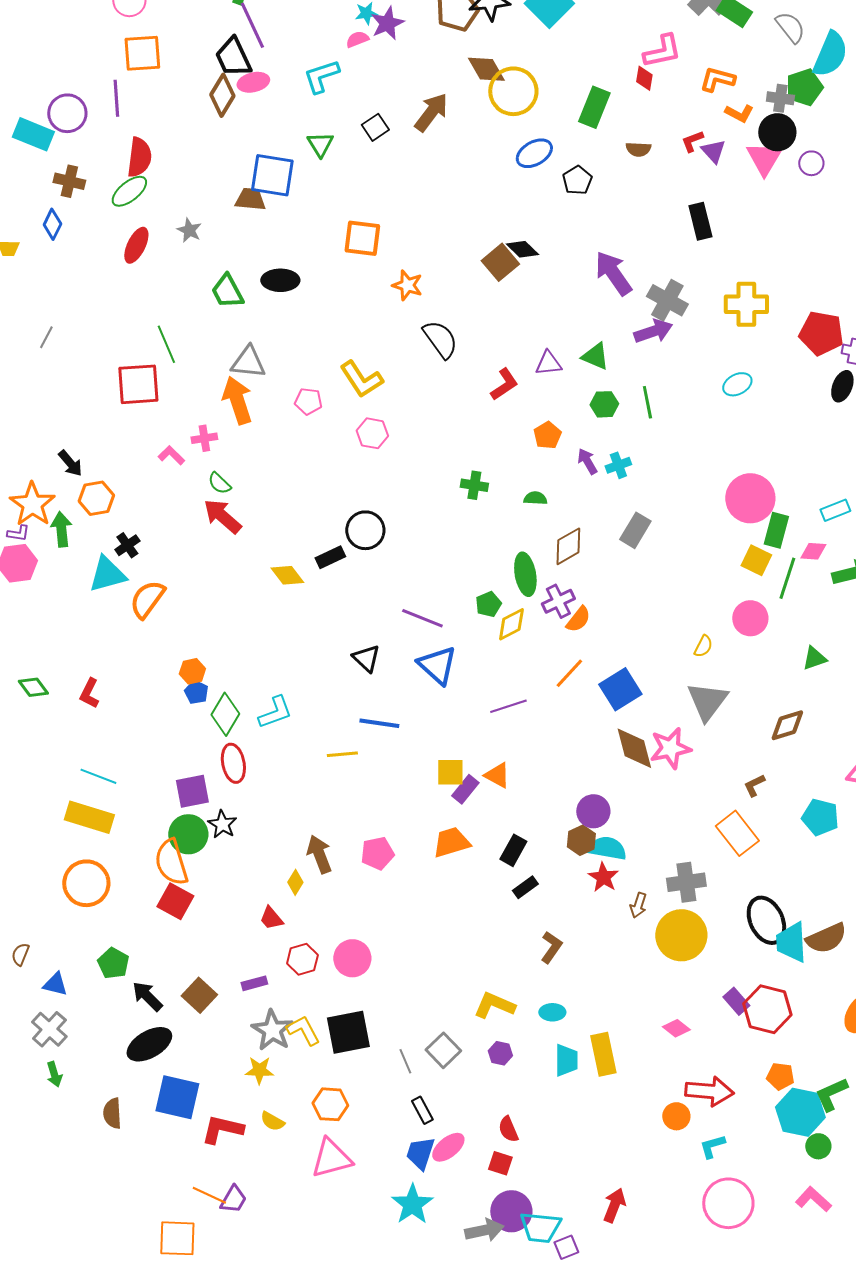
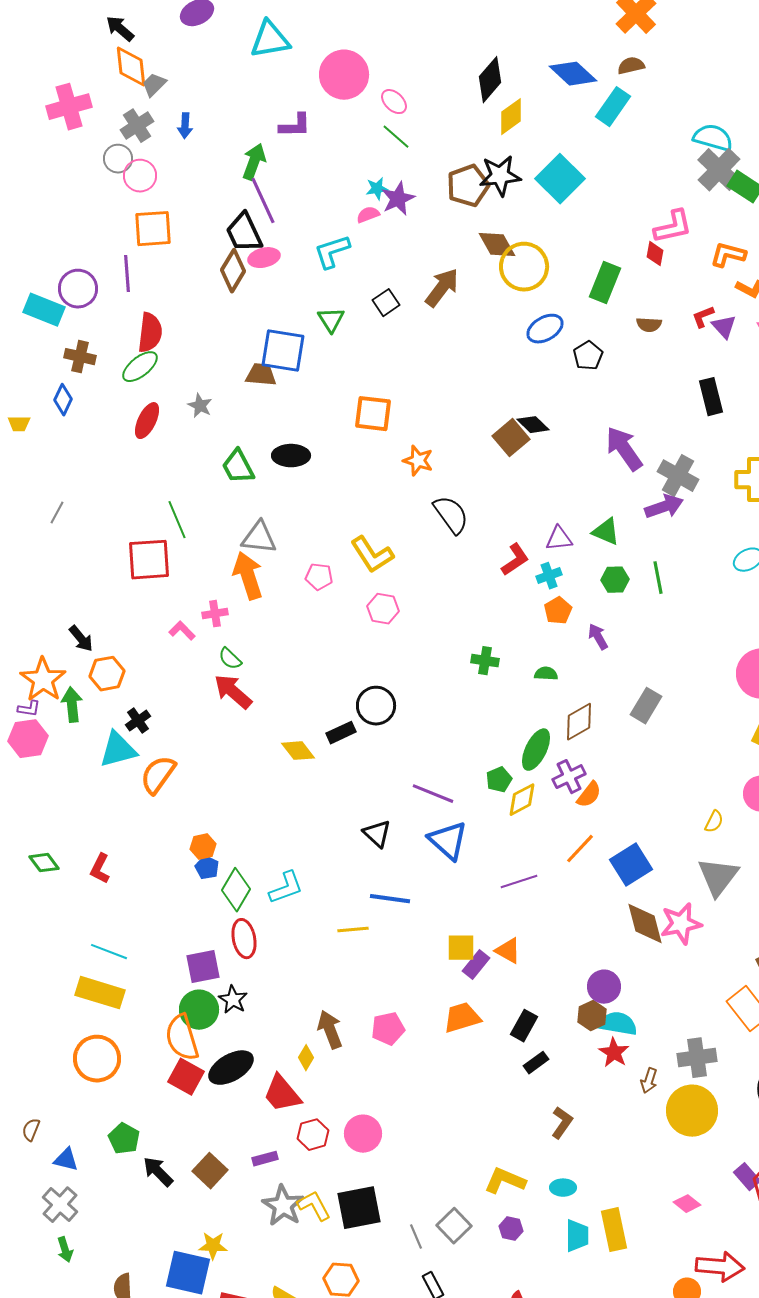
cyan cross: (618, 465) -> (549, 576), moved
green ellipse: (525, 574) -> (536, 750), turned 36
red trapezoid: (271, 918) -> (282, 1094), size x1.6
black ellipse: (149, 1044) -> (231, 1068), moved
yellow star: (259, 1070) -> (213, 1246), moved

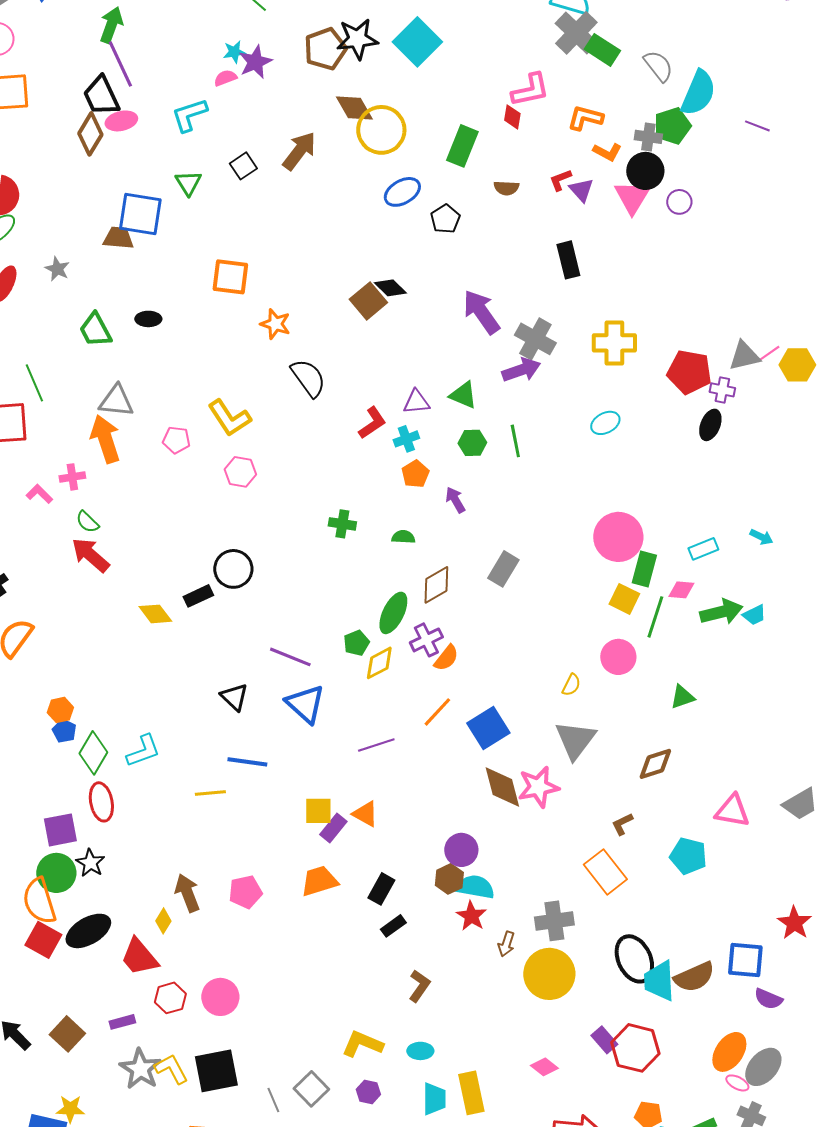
black ellipse: (291, 456) -> (148, 319), size x0.7

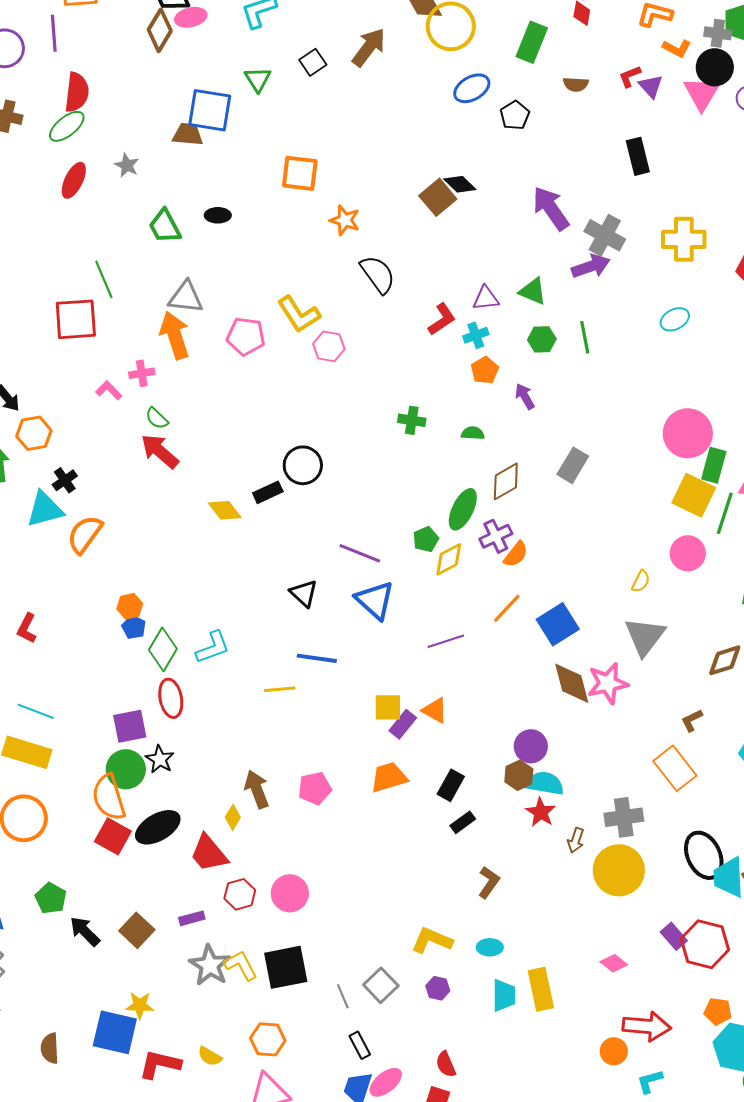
pink pentagon: (176, 440) -> (246, 336), size x1.4
pink hexagon: (240, 472) -> (329, 346), moved
yellow square: (624, 599) -> (694, 495), size x1.4

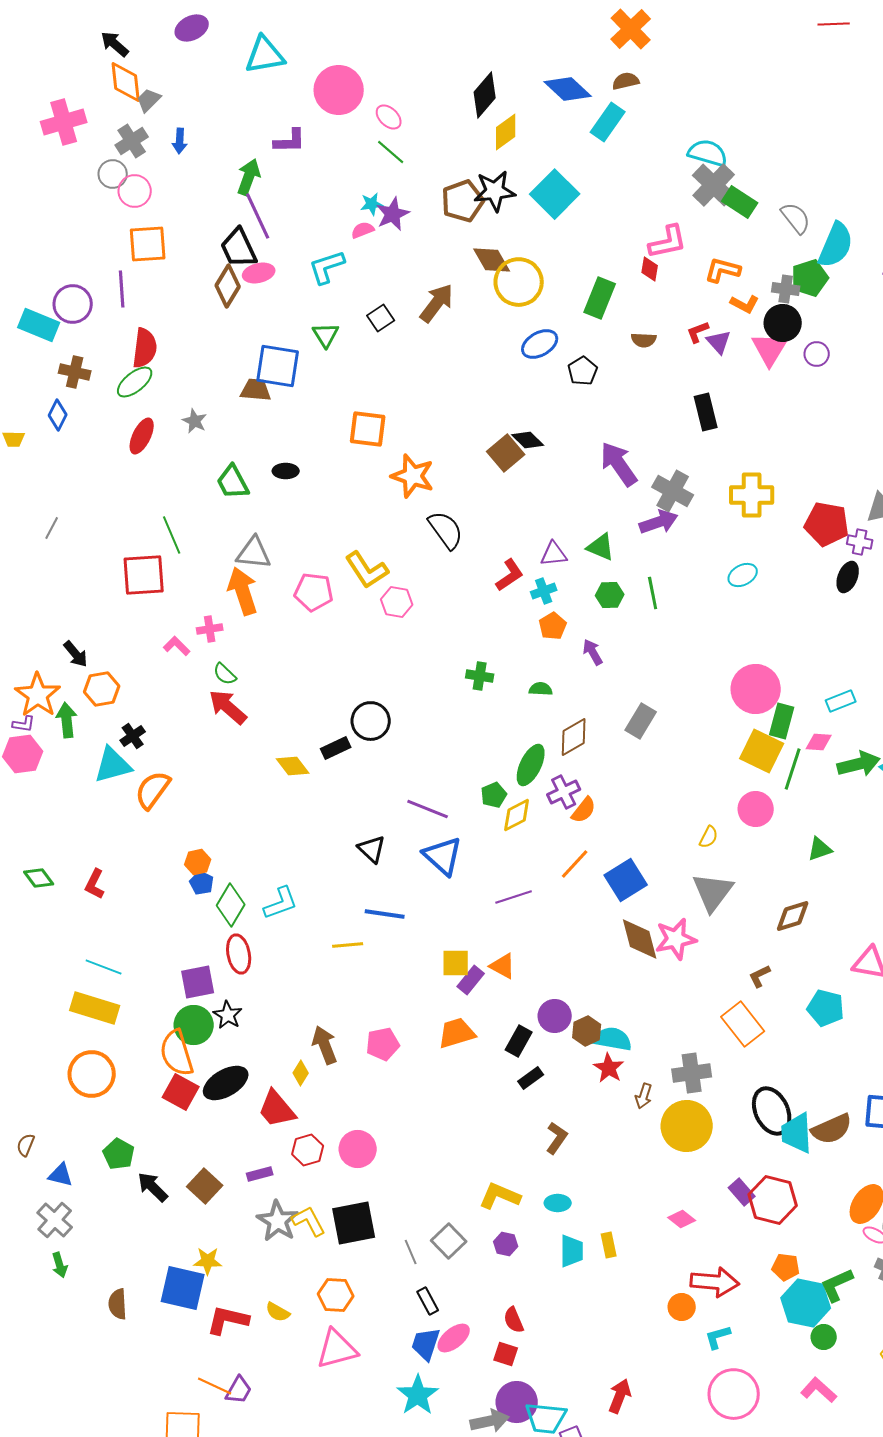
orange star: (345, 220) -> (413, 476), size x1.4
purple circle: (531, 746) -> (555, 1016), moved
yellow rectangle: (541, 989) -> (609, 1245), size x0.6

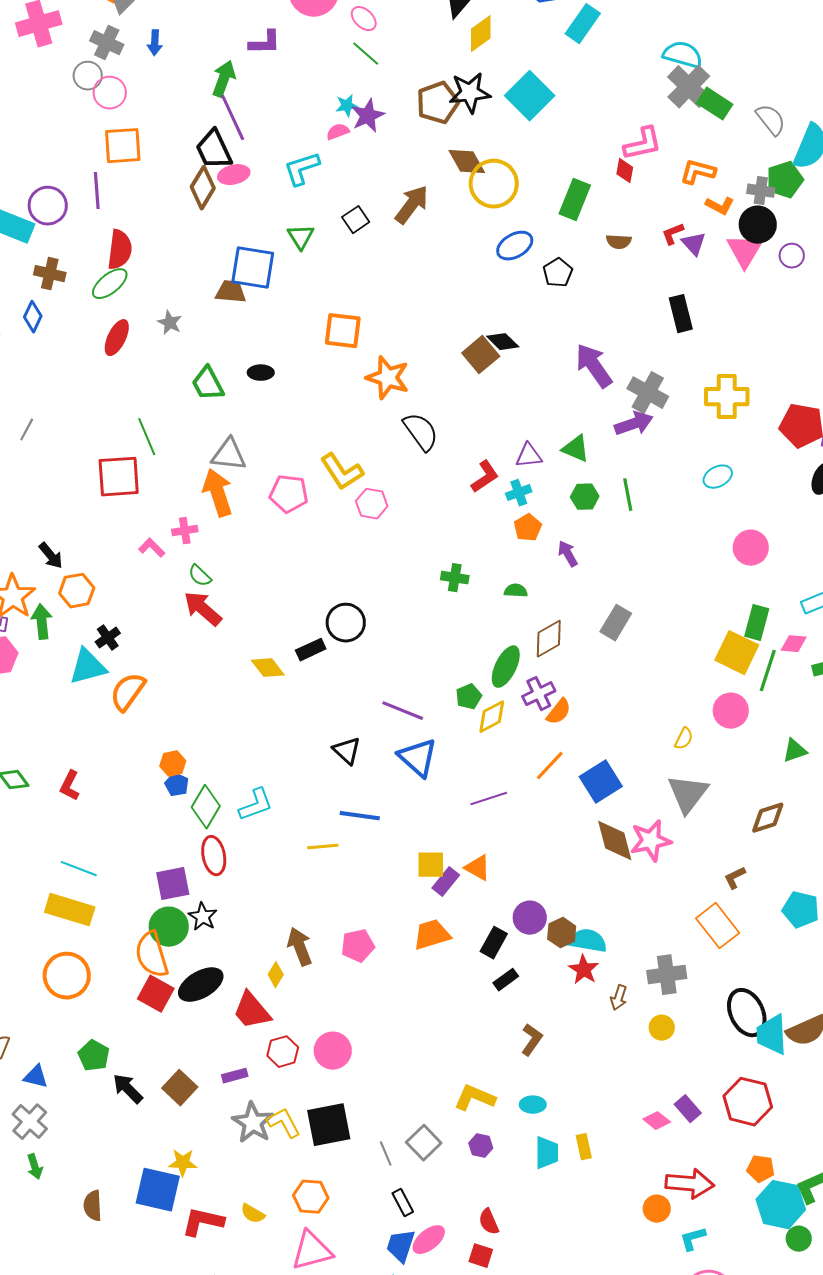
gray cross: (132, 141) -> (107, 43), turned -32
pink circle: (756, 689) -> (751, 548), moved, size x0.7
yellow circle: (687, 1126) -> (662, 1028), size x0.5
purple rectangle: (742, 1192) -> (688, 1109), moved

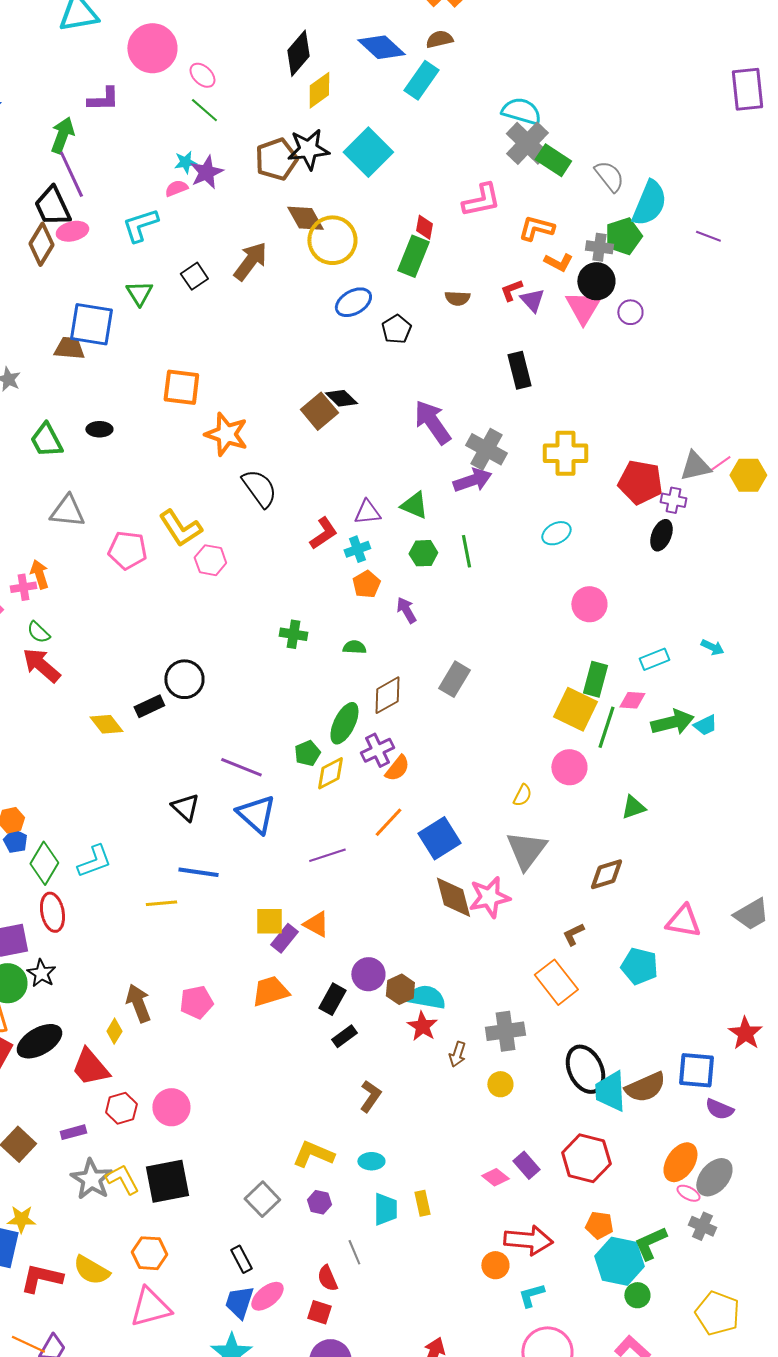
red diamond: (625, 171) -> (424, 227), moved
orange arrow: (218, 493) -> (39, 574), moved, size x0.6
gray line: (386, 1154) -> (354, 1252), moved
yellow semicircle: (253, 1214) -> (91, 1270), size x1.5

